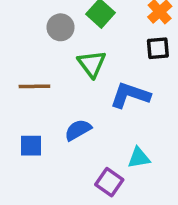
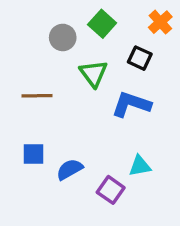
black square: (158, 48) -> (140, 58), moved, turned 30
blue semicircle: (78, 130) -> (70, 169), moved

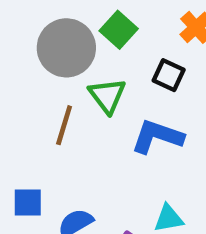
gray circle: (63, 37) -> (66, 48), size x1.6
brown line: (37, 96) -> (64, 125), moved, turned -72

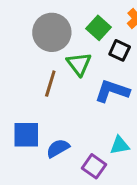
green square: (119, 30) -> (99, 28), moved
blue square: (28, 202) -> (26, 135), size x1.4

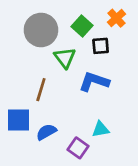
black square: (120, 50) -> (101, 46), turned -30
brown line: (50, 84) -> (41, 90), moved

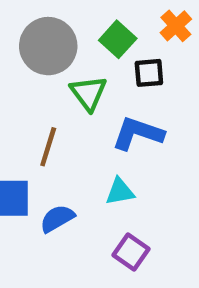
cyan triangle: (101, 129) -> (120, 192), moved
purple square: (78, 148) -> (131, 252), moved

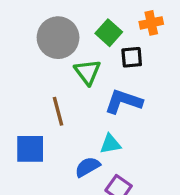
orange cross: (176, 26) -> (151, 23), turned 30
brown line: (48, 147) -> (58, 111), turned -32
blue semicircle: (57, 218) -> (87, 167), moved

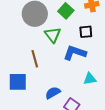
black square: (132, 57) -> (86, 32), moved
cyan triangle: (110, 144) -> (90, 79), moved

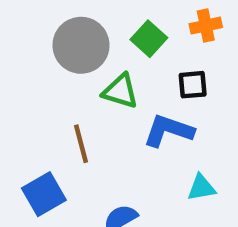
green triangle: (53, 35) -> (120, 91), turned -36
blue square: (18, 82) -> (44, 194), turned -30

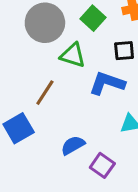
brown line: (81, 144) -> (45, 93), turned 48

